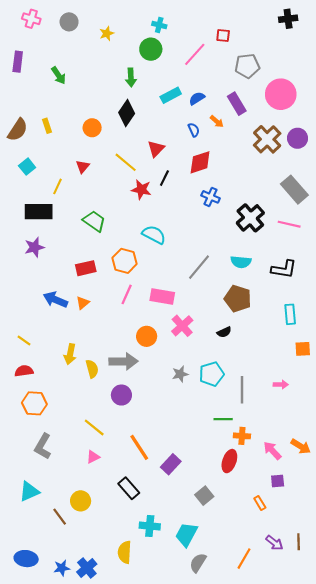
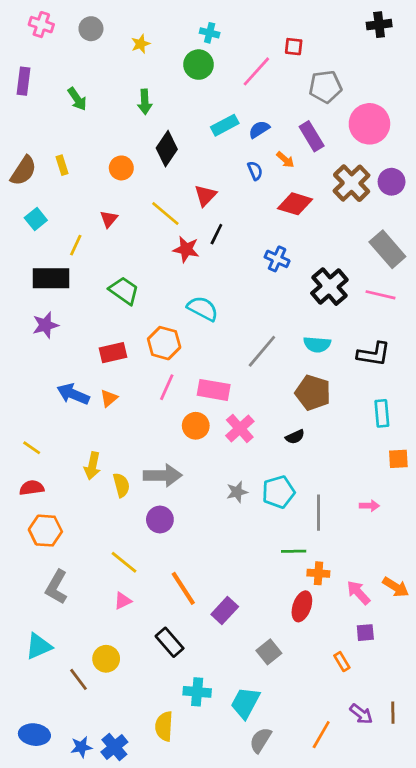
green arrow: (131, 77) -> (145, 102), moved
red diamond: (200, 162) -> (295, 204), moved, turned 35
orange circle: (147, 336) -> (196, 426), moved

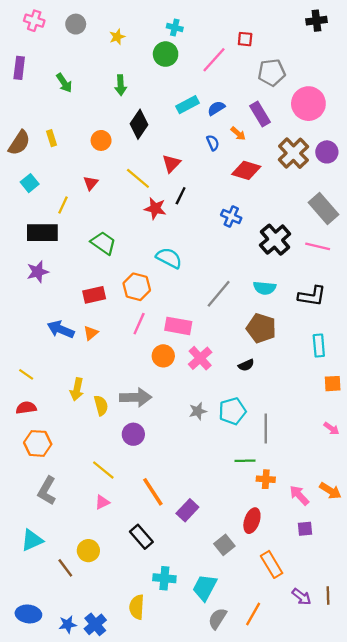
pink arrow: (369, 506) -> (331, 428), moved, turned 35
red ellipse: (302, 606) -> (252, 521), moved
orange rectangle: (342, 662) -> (272, 564), moved, size x1.6
orange line: (321, 735) -> (253, 614), moved

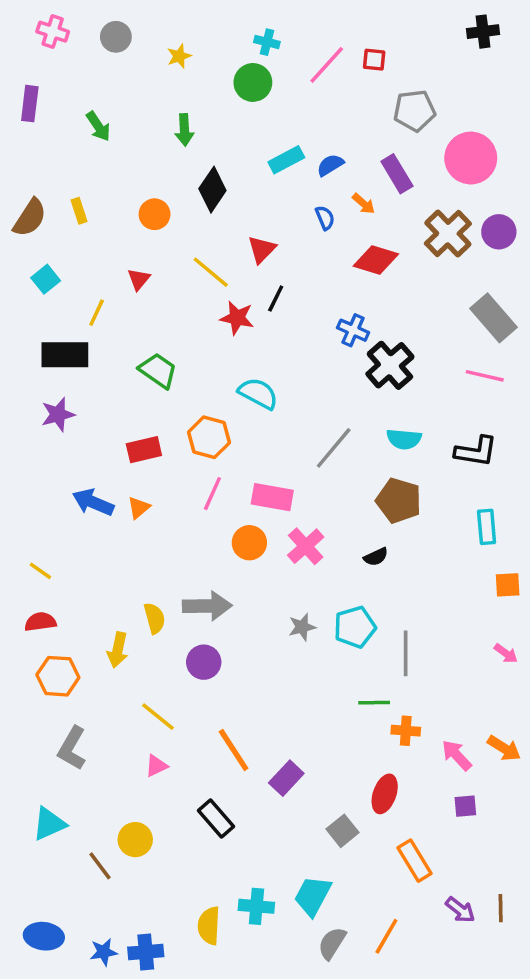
pink line: (214, 60) -> (327, 65), moved
black cross: (275, 240) -> (390, 365), moved
yellow arrow: (77, 389) -> (118, 650), moved
cyan cross: (164, 578) -> (256, 906), moved
blue cross: (95, 624) -> (146, 952), turned 35

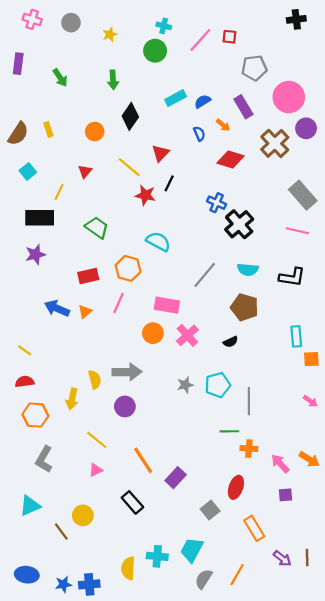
purple circle: (499, 232) -> (306, 128), moved
pink line: (212, 494) -> (118, 303), moved
cyan rectangle: (487, 527) -> (296, 336), moved

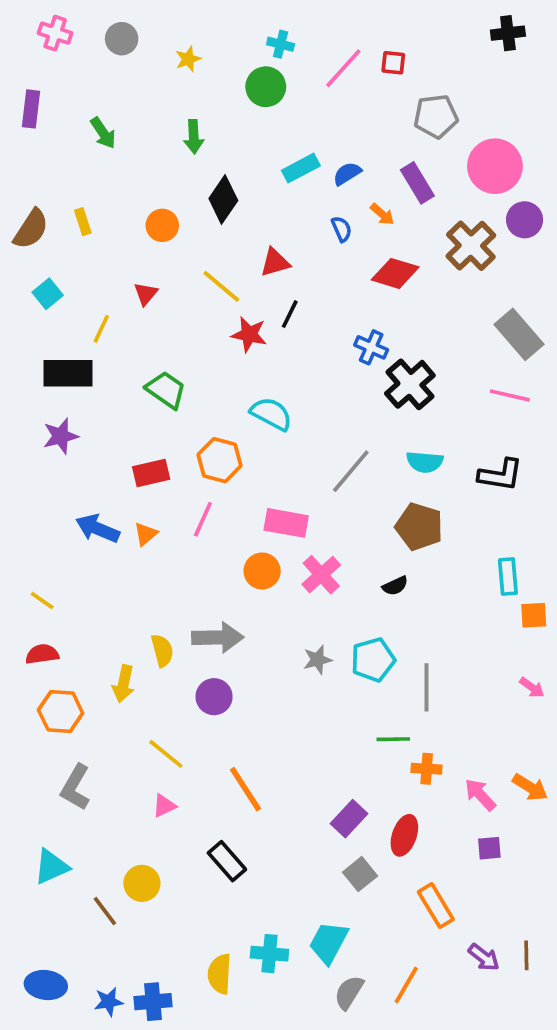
red triangle: (160, 153) -> (275, 262), turned 30
purple rectangle: (176, 478) -> (349, 819), moved

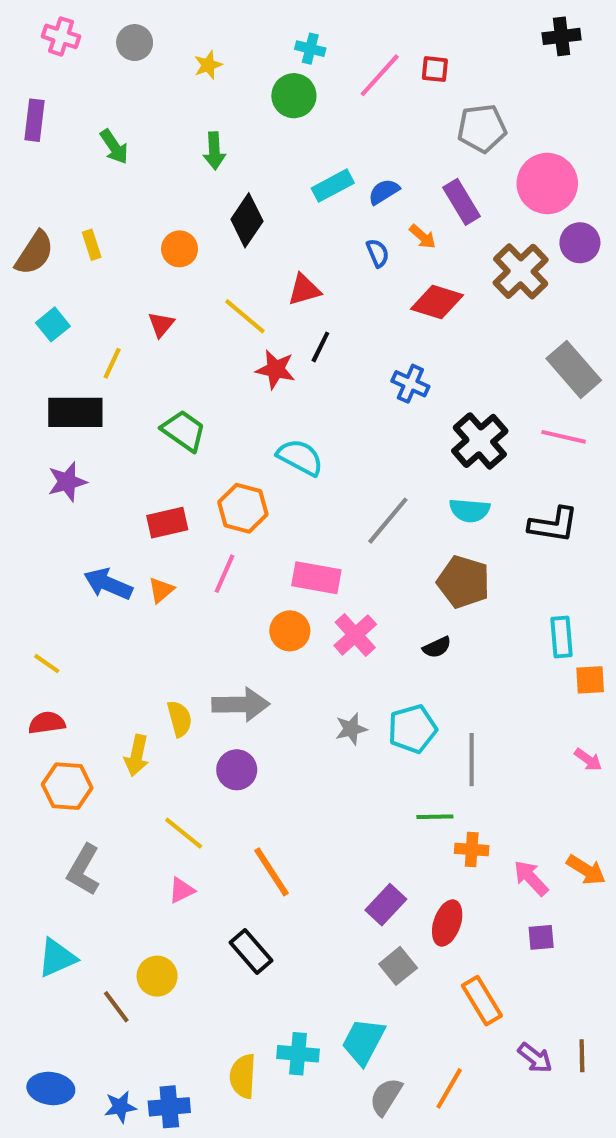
black cross: (410, 384) -> (480, 441), moved

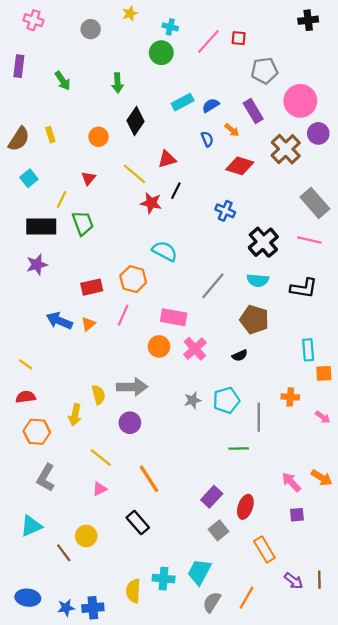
gray circle: (135, 43) -> (91, 29), moved
yellow star: (208, 65) -> (130, 13), moved
green trapezoid: (184, 431) -> (83, 223), moved, turned 35
orange cross: (472, 849) -> (290, 397), moved

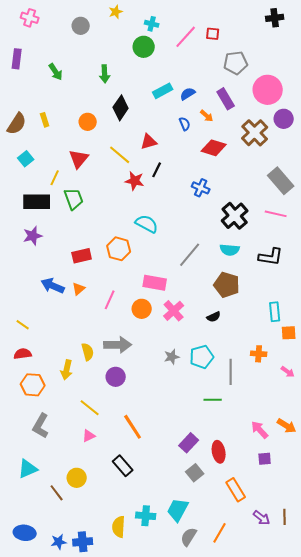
red triangle: (88, 178) -> (79, 159), size x1.5
pink line: (123, 315) -> (110, 300), moved
red ellipse: (245, 507) -> (219, 452), turned -30

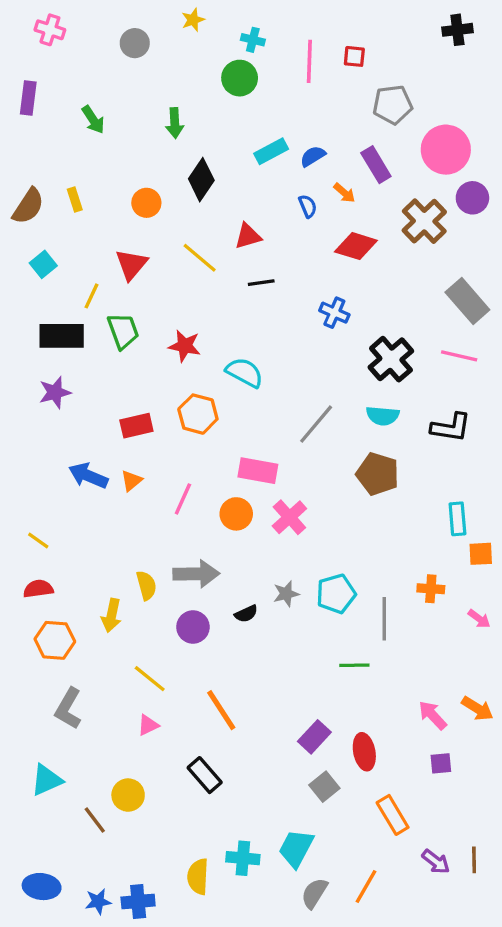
pink line: (186, 37) -> (309, 61), turned -40
black line: (157, 170) -> (261, 283), turned 56
red star: (135, 181) -> (185, 346), moved
black semicircle: (214, 317) -> (246, 614), moved

